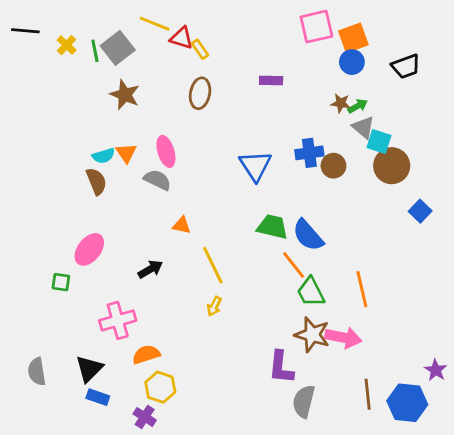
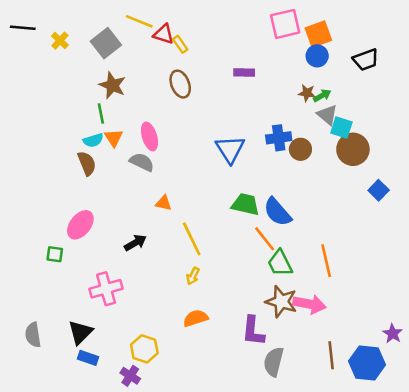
green line: (95, 51) -> (101, 113), moved
brown ellipse: (200, 93) -> (180, 84), turned -32
orange semicircle: (146, 355) -> (196, 318), moved

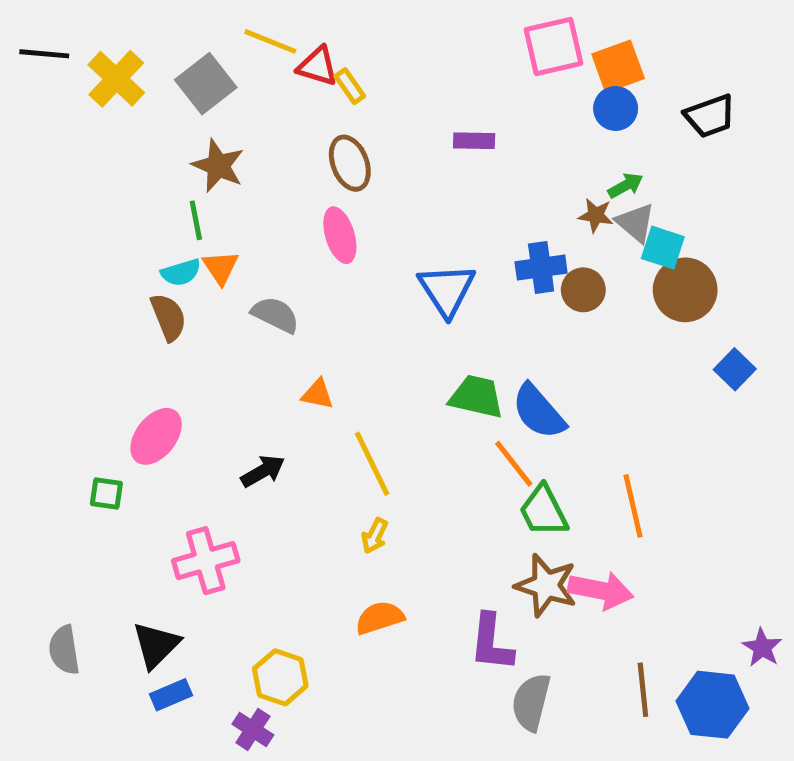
yellow cross: (60, 41) -> (116, 79), size x1.6
brown star: (307, 93) -> (596, 215), moved
pink ellipse: (149, 136) -> (340, 235), moved
blue rectangle: (88, 358) -> (171, 695), turned -42

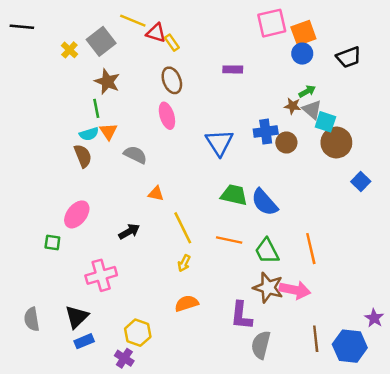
yellow cross: (116, 79) -> (69, 50), moved, size x0.6
orange line: (514, 464) -> (229, 240), moved, turned -40

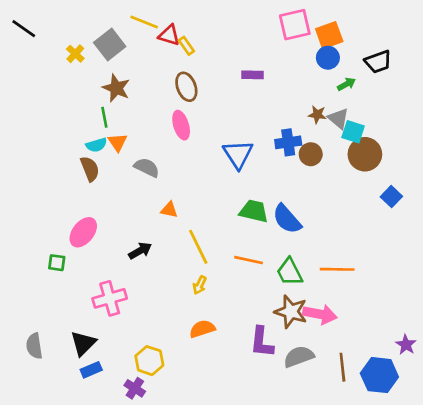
black line: (22, 27) -> (24, 29), turned 30
green arrow: (307, 91) -> (346, 84), moved
orange line: (311, 249) -> (337, 269), turned -76
gray semicircle: (261, 345) -> (299, 357), moved, turned 56

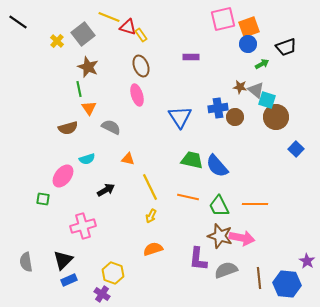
cyan semicircle: (96, 145) -> (87, 159), moved
brown semicircle: (90, 169) -> (68, 128), turned 96

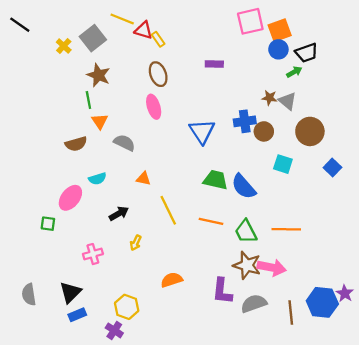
black trapezoid: (286, 47) -> (307, 53), moved
cyan square: (267, 100) -> (283, 164), moved
yellow arrow: (151, 216) -> (136, 243), moved
pink cross: (83, 226) -> (93, 254), size x0.7
blue hexagon: (287, 284) -> (322, 302), moved

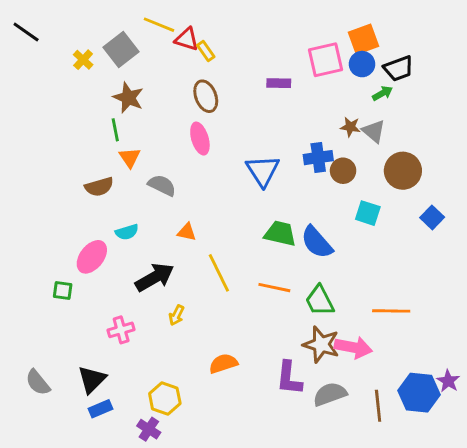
pink square: (250, 21) -> (326, 60), moved
black arrow: (119, 214) -> (155, 277), size x1.5
orange line: (286, 229) -> (391, 311), moved
gray semicircle: (29, 294) -> (38, 382), turned -30

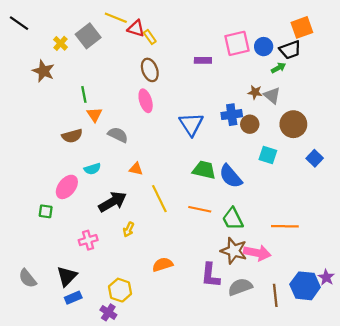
orange square: (363, 39) -> (302, 27), moved
brown star: (128, 98) -> (43, 71), moved

